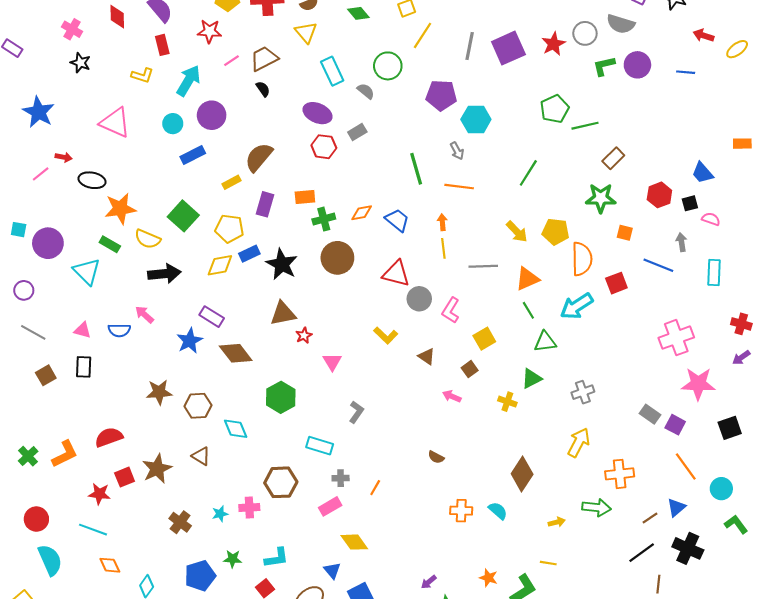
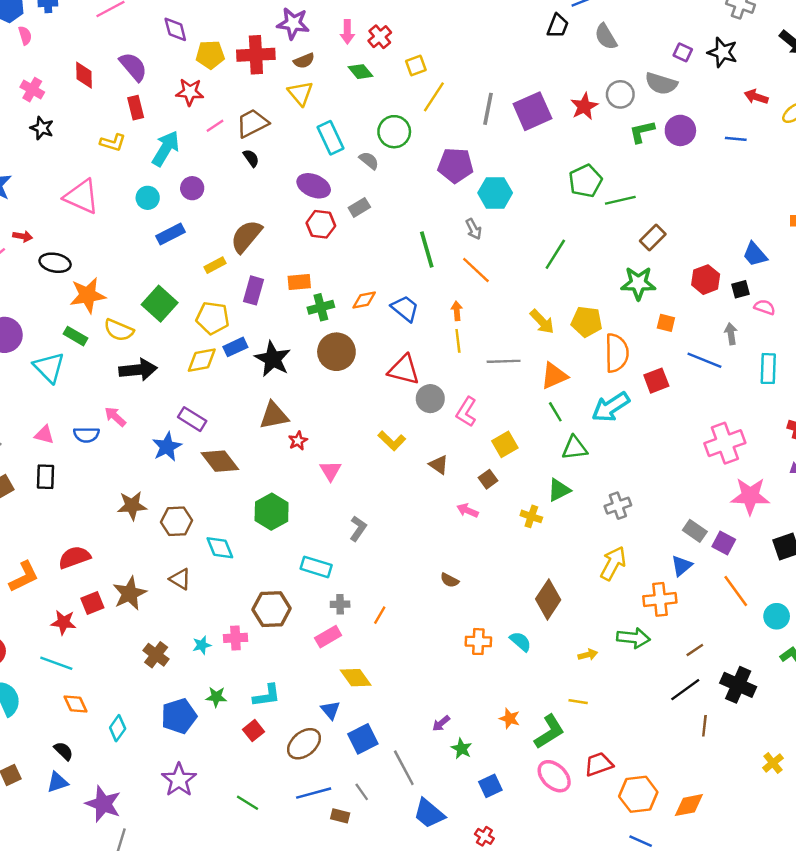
purple circle: (212, 115) -> (192, 188), size x0.7
orange line: (459, 187) -> (476, 270), turned 36
blue triangle: (676, 507) -> (682, 566), moved

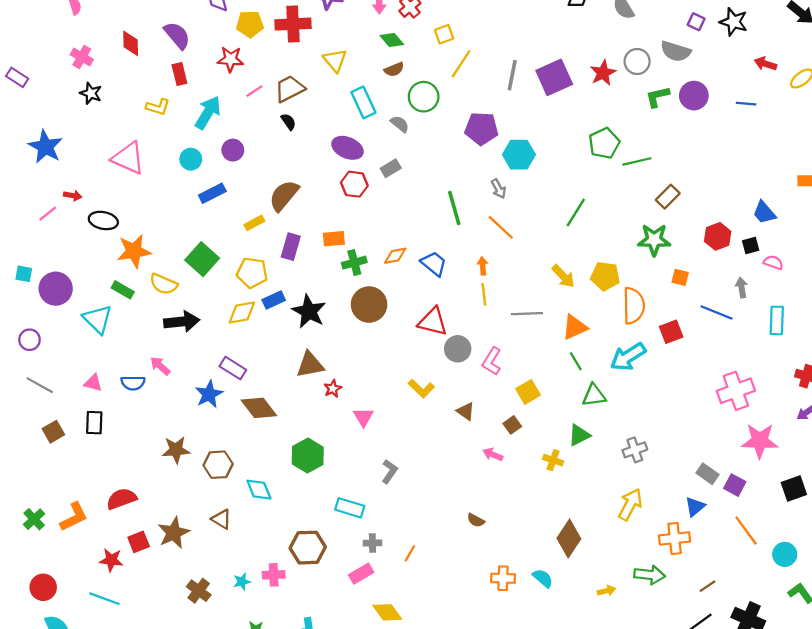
brown semicircle: (304, 61) -> (394, 69), moved

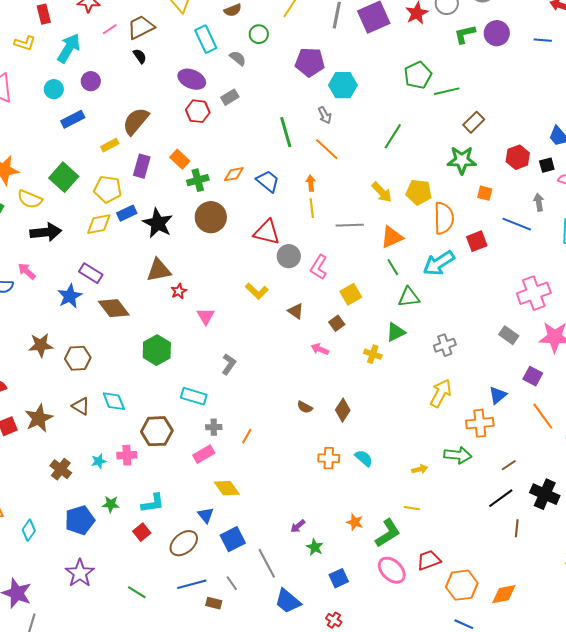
green circle: (424, 97) -> (259, 34), size x0.7
orange rectangle: (334, 239) -> (180, 159), turned 48
gray rectangle: (707, 474) -> (509, 335), moved
cyan diamond: (259, 490) -> (114, 401), moved
brown diamond: (569, 538) -> (343, 410), moved, size x0.7

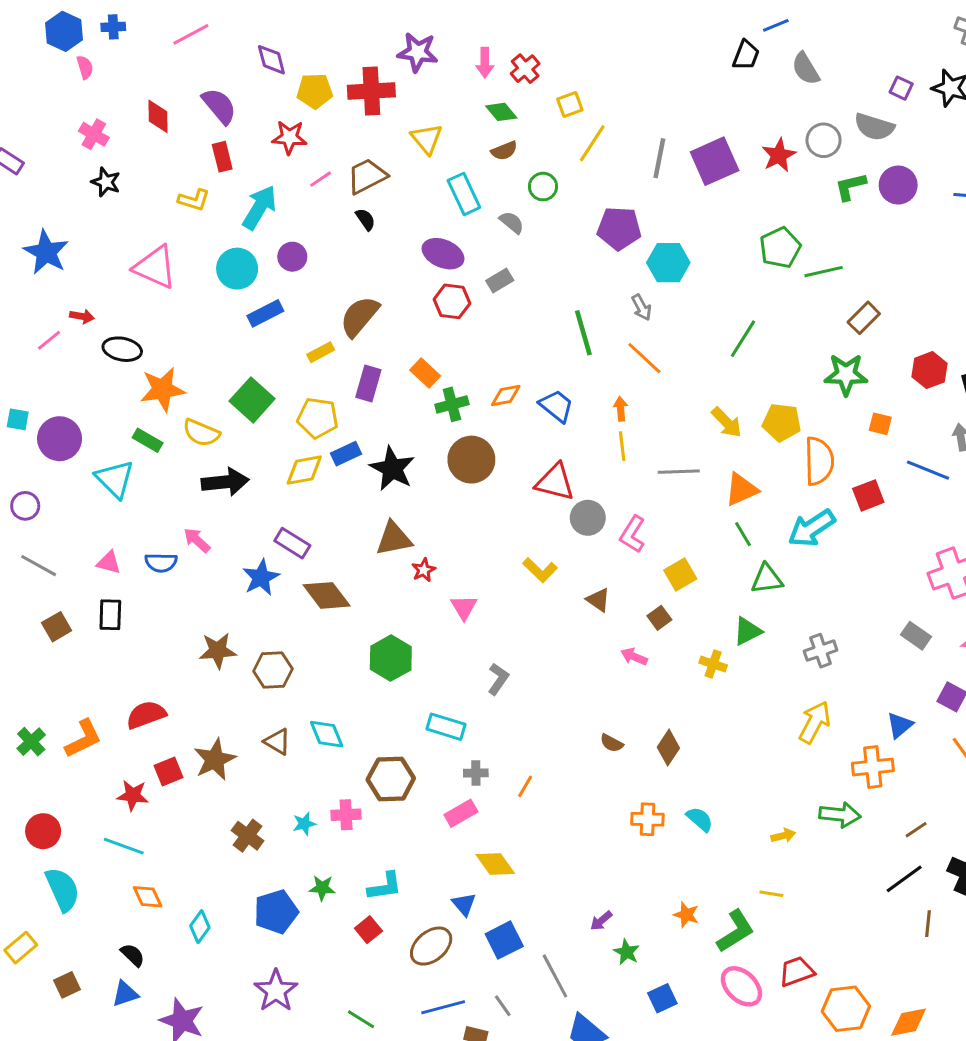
cyan circle: (54, 89) -> (237, 269), size x1.4

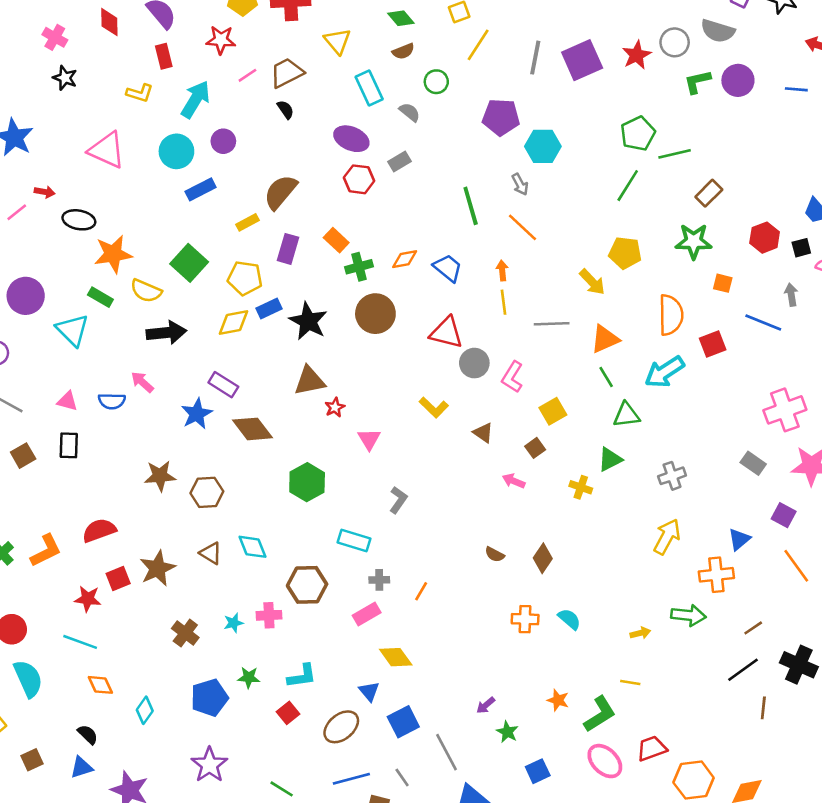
green line: (743, 339) -> (628, 186), moved
yellow pentagon: (782, 422) -> (625, 253), moved

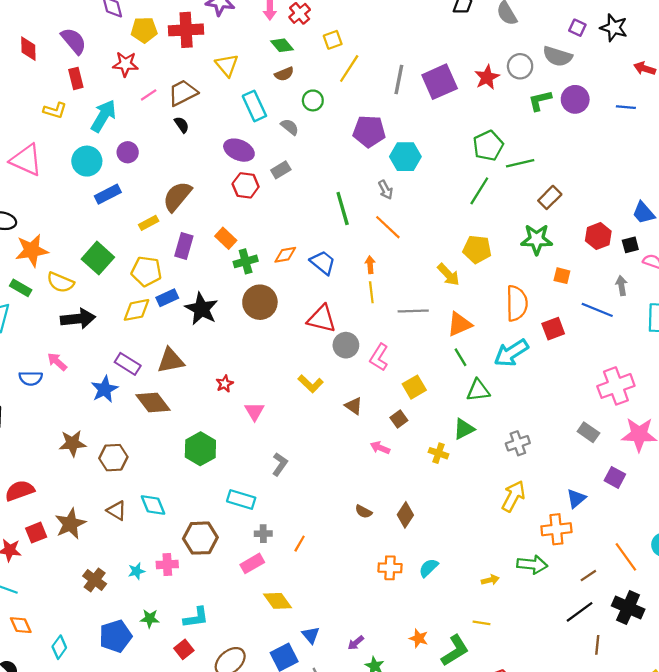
brown triangle: (310, 381) -> (171, 361), moved
orange line: (796, 566) -> (626, 557), moved
cyan semicircle: (569, 619) -> (429, 568), turned -85
blue triangle: (369, 691) -> (311, 635), moved

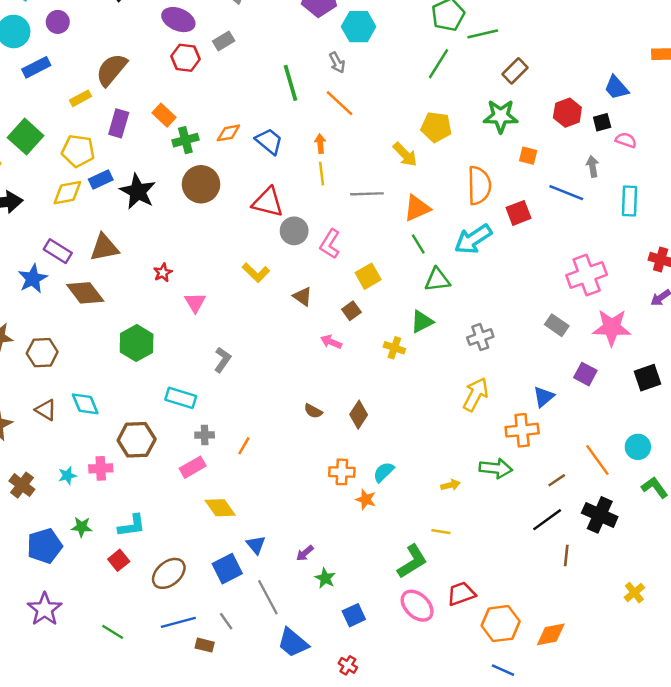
orange star: (419, 638) -> (366, 499), moved

